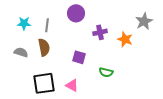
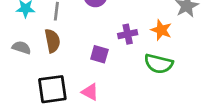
purple cross: (100, 32) -> (128, 34), moved
green semicircle: (106, 72) -> (159, 64), moved, size x1.5

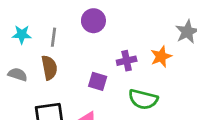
orange star: (161, 30) -> (161, 57), turned 30
green semicircle: (159, 64) -> (143, 99), moved

